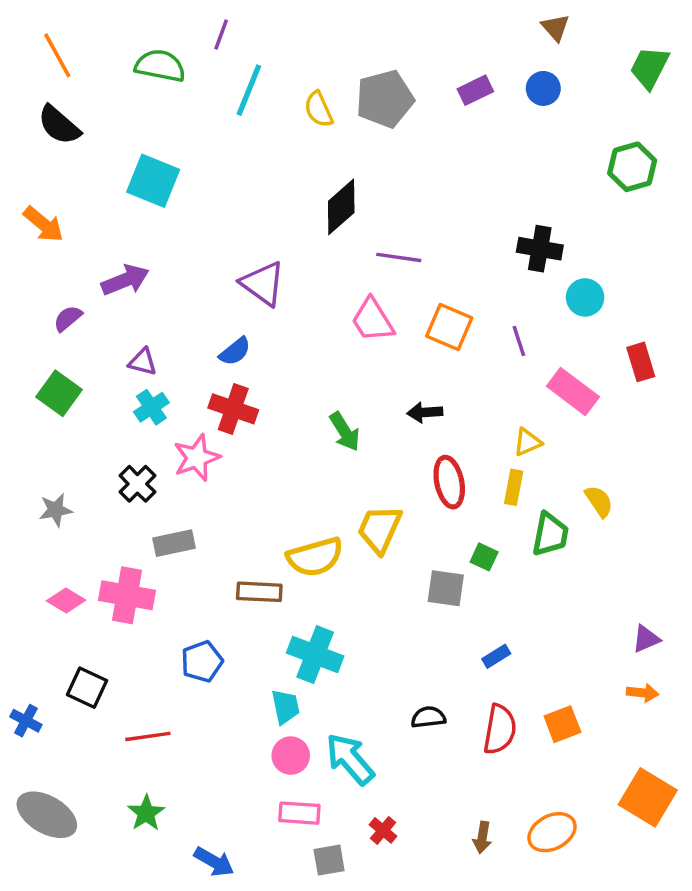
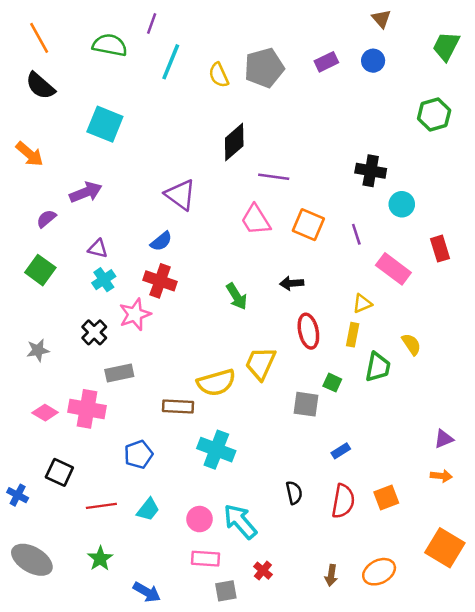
cyan trapezoid: (285, 707) -> (148, 509), moved, turned 50
black semicircle: (428, 717) -> (294, 493), turned 85

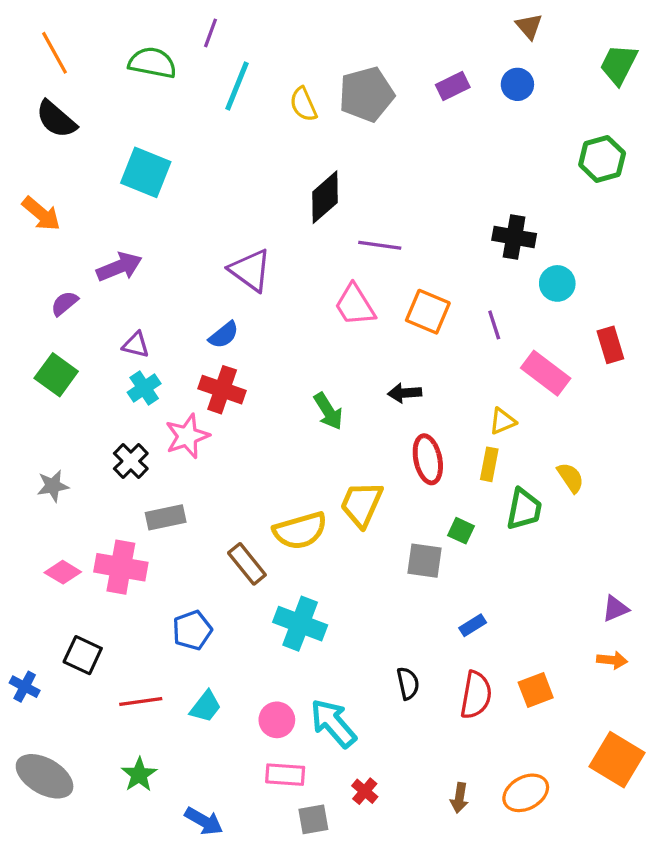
brown rectangle: (178, 407) -> (247, 564), turned 48

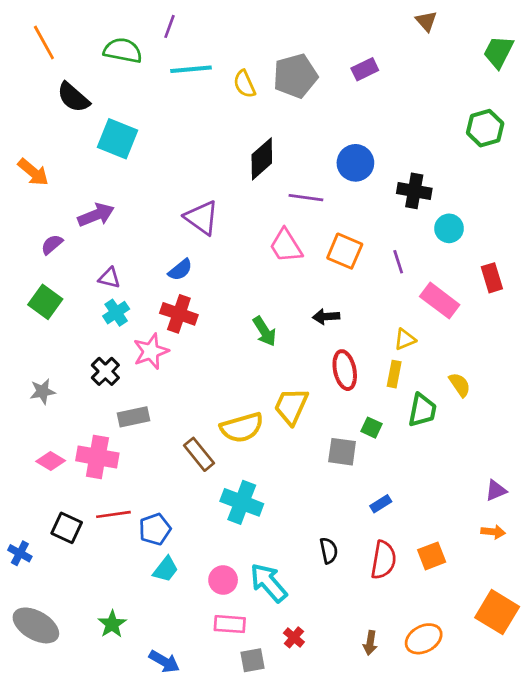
blue circle: (517, 84) -> (355, 163), moved, size x1.4
cyan line: (237, 86) -> (191, 69), turned 63
black semicircle: (56, 119) -> (73, 97), moved
blue pentagon: (192, 630) -> (155, 529), moved
red line: (141, 702) -> (113, 514), moved

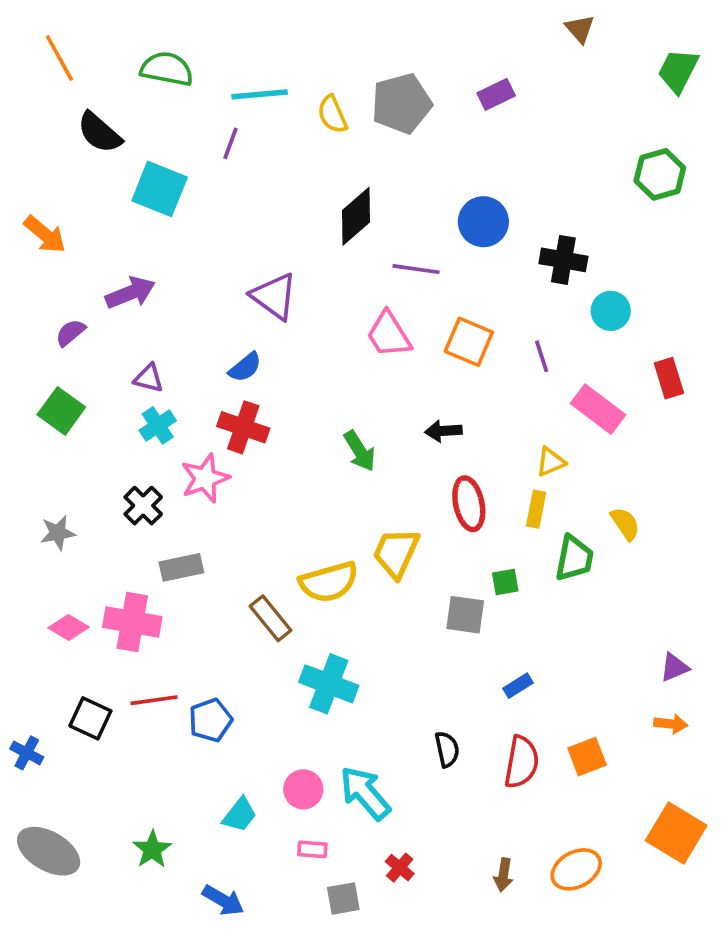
purple line: (170, 26) -> (230, 143), moved
green square: (371, 428) -> (505, 582), turned -35
cyan trapezoid: (166, 569) -> (240, 815), moved
pink rectangle: (230, 624) -> (312, 849), size x0.7

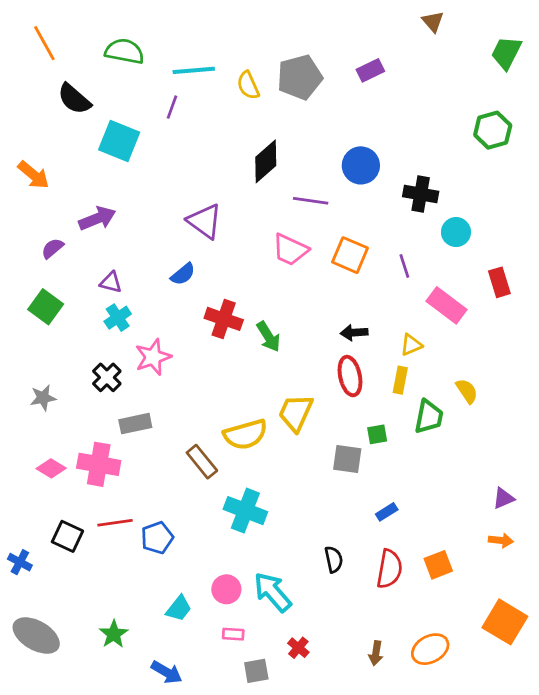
pink trapezoid: (389, 335) -> (290, 250), turned -33
red cross: (243, 427) -> (224, 319), moved
black arrow: (443, 431) -> (354, 333), moved

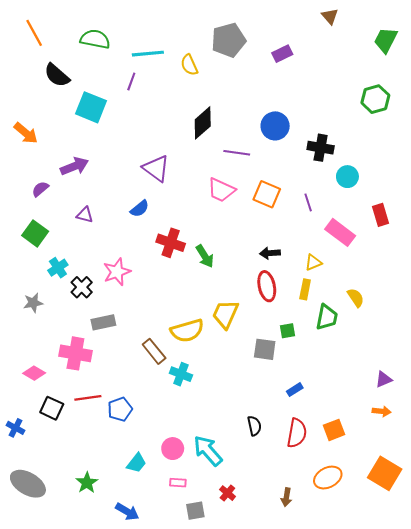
gray pentagon: (300, 77) -> (229, 40), moved
cyan cross: (118, 318) -> (58, 268), moved
pink diamond: (51, 468) -> (34, 373), moved
cyan cross: (245, 511) -> (181, 374), moved, size x0.7
orange ellipse: (430, 649) -> (328, 478), moved

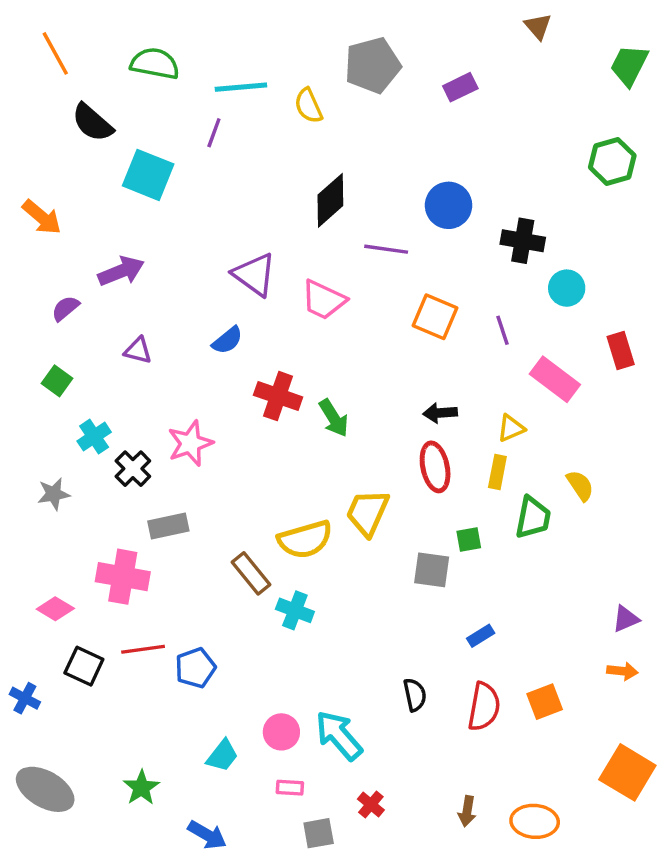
pink trapezoid: (221, 190) -> (324, 300), moved
green square: (35, 233) -> (57, 381), size x0.7
orange ellipse: (328, 478) -> (535, 821), moved, turned 32

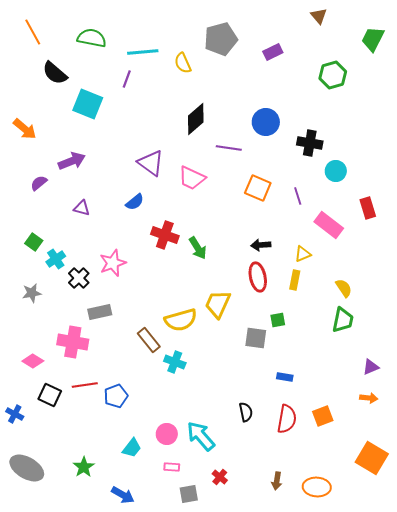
green hexagon: (612, 161) -> (333, 75), moved
green square: (57, 381) -> (34, 242), moved
green trapezoid: (533, 518) -> (343, 320), moved
blue rectangle: (481, 636) -> (285, 377), turned 42

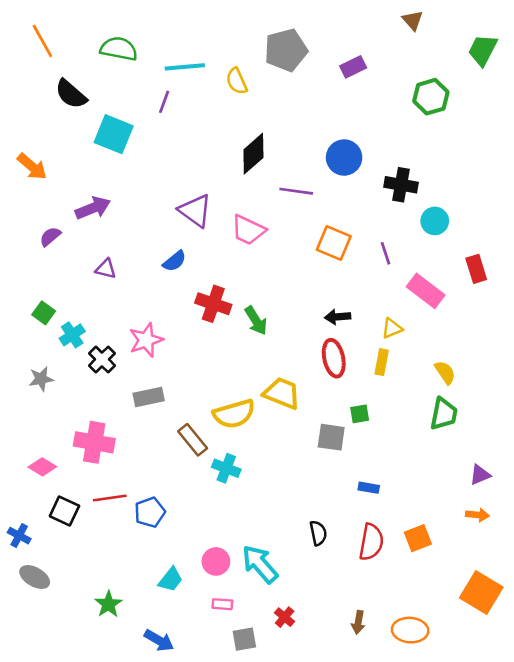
yellow trapezoid: (218, 304) -> (282, 393), turned 88
gray rectangle: (100, 312) -> (149, 397), moved
gray ellipse: (27, 468) -> (35, 577), moved, size x0.7

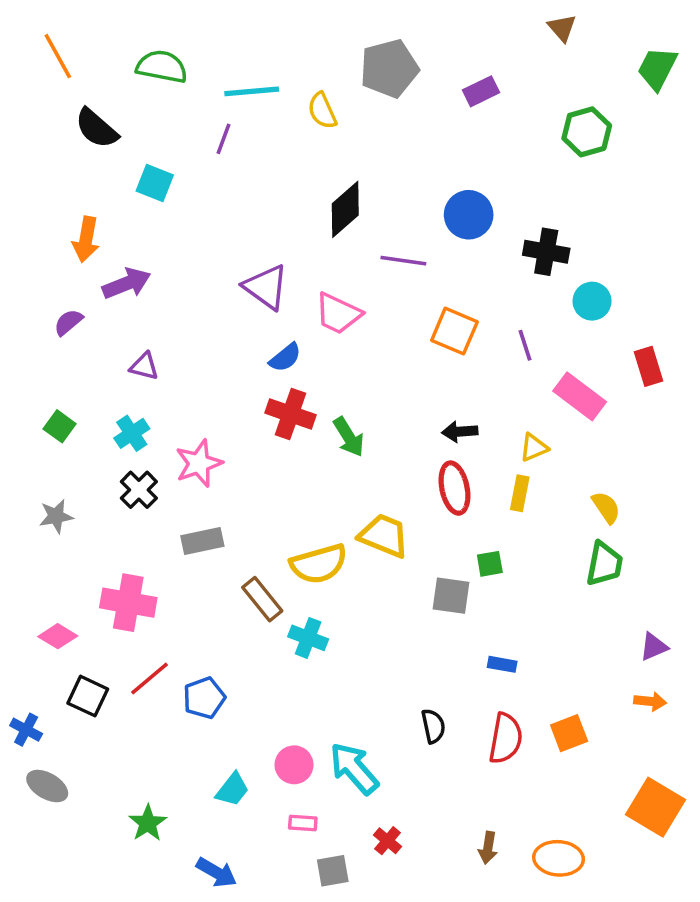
cyan square: (114, 134) -> (155, 183), size x0.7
orange arrow: (32, 167) -> (86, 239), moved, turned 60
blue semicircle: (174, 261) -> (285, 358), moved
cyan cross: (72, 335) -> (132, 433), moved
red line: (110, 498) -> (149, 678), turned -32

